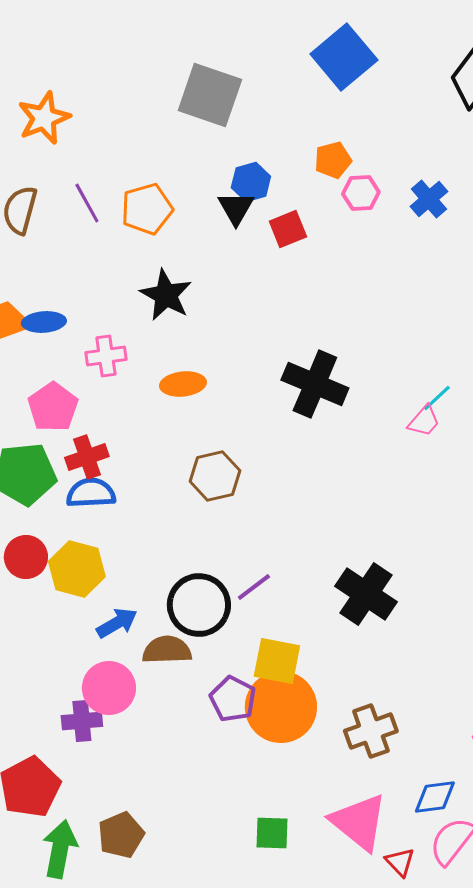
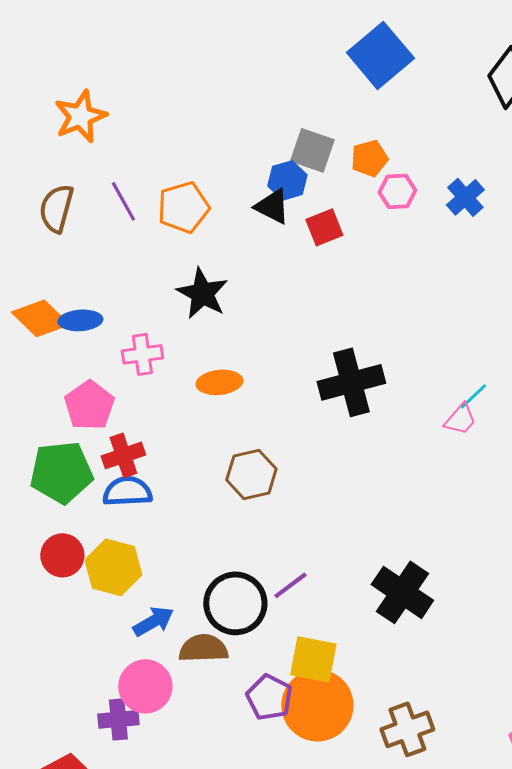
gray square: (210, 95) -> (312, 150), moved, size x0.7
black triangle: (236, 208) -> (272, 206), turned -33
black cross: (315, 384) -> (351, 382), turned -38

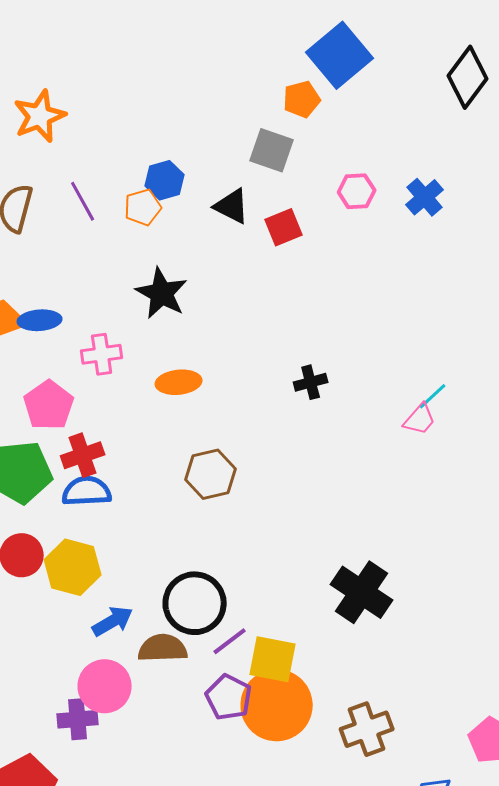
orange pentagon: (369, 158) -> (302, 99), moved
blue hexagon: (287, 180) -> (165, 180), moved
orange pentagon: (183, 207) -> (143, 207), size x0.7
black cross: (351, 382) -> (311, 382), size x0.5
purple line: (290, 585) -> (230, 641), moved

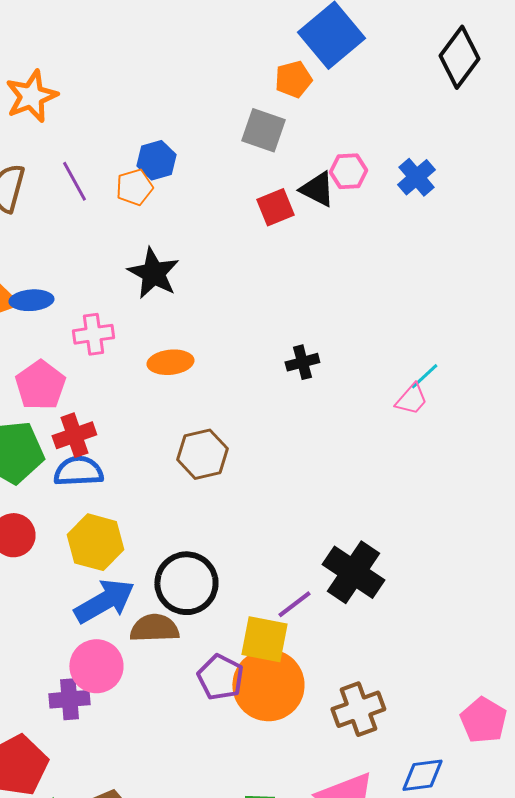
black triangle: (232, 206) -> (317, 189), moved
yellow hexagon: (73, 567) -> (95, 542), moved
blue arrow: (113, 621) -> (104, 601), size x1.5
purple line: (230, 641) -> (294, 604), moved

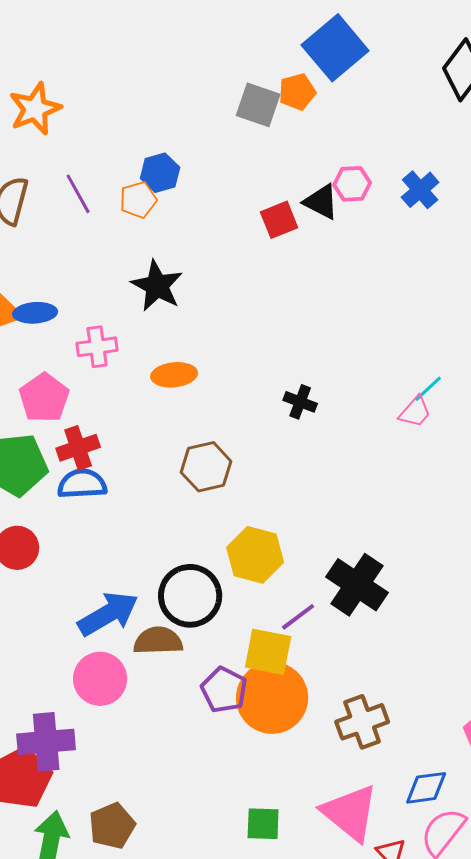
gray square: (263, 130) -> (258, 105), moved
black cross: (302, 362) -> (300, 402), moved, turned 36
yellow hexagon: (95, 542) -> (255, 555), moved
purple cross: (69, 699) -> (46, 742), moved, size x1.4

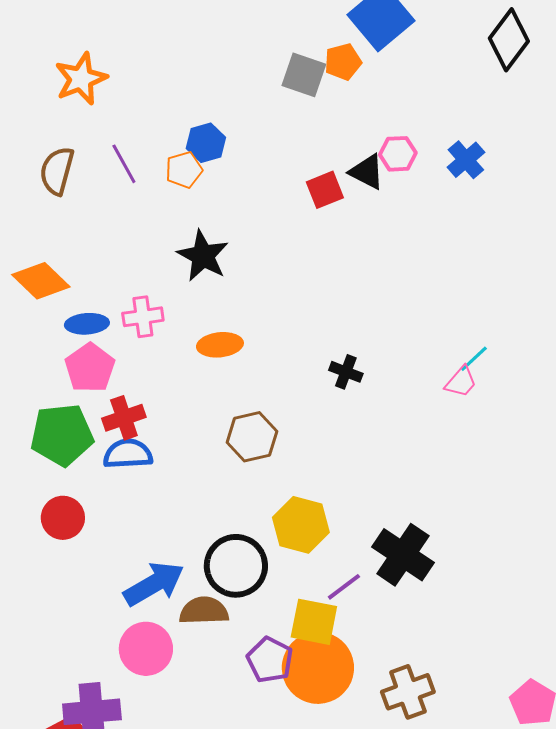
blue ellipse: (35, 313) -> (87, 324), moved

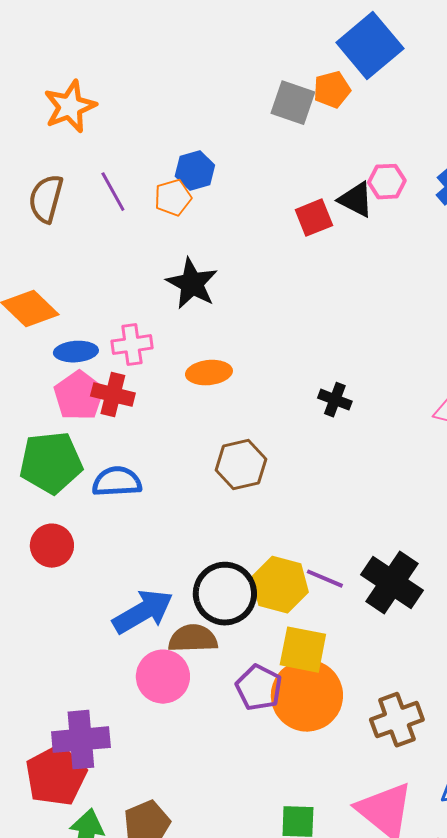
red cross: (124, 418) -> (113, 395), moved, turned 33
yellow hexagon: (301, 525) -> (280, 585), moved
purple line: (344, 587) -> (325, 579), moved, turned 60
pink circle: (146, 649) -> (163, 677), moved

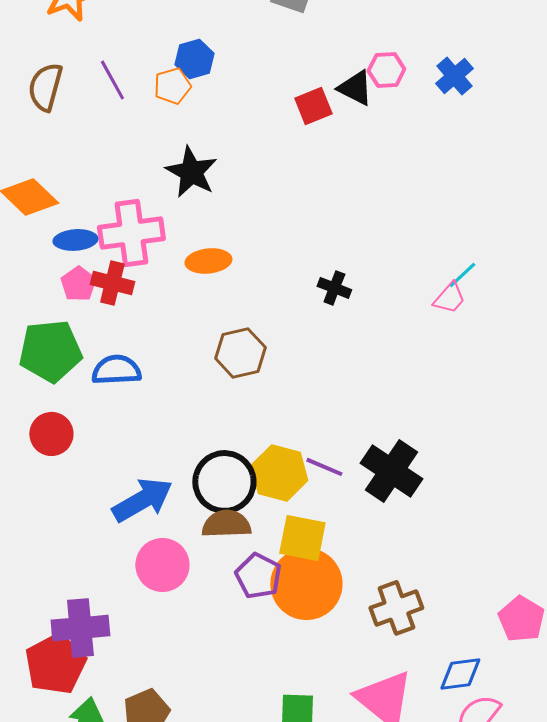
pink cross: (132, 345) -> (131, 233), size x1.6
pink pentagon: (79, 396) -> (78, 284), size x0.7
brown semicircle: (193, 639) -> (226, 524), moved

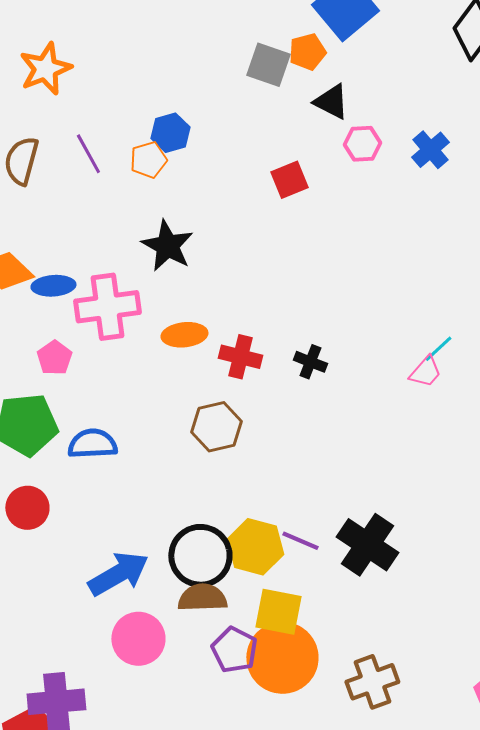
black triangle: (355, 88) -> (331, 102), moved
blue ellipse: (75, 240) -> (53, 286), moved
red cross: (112, 283) -> (240, 357), moved

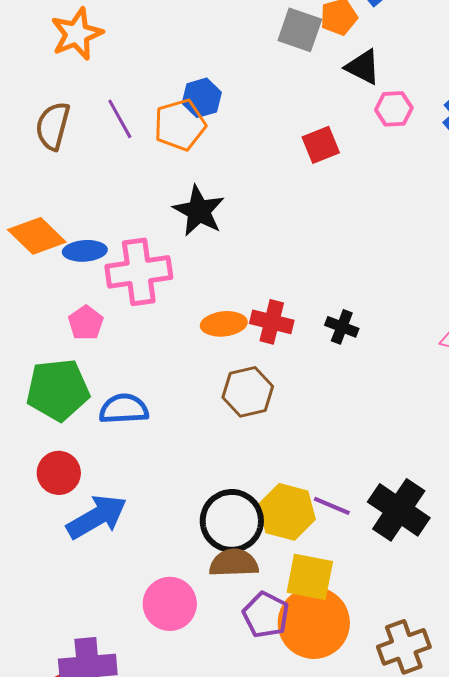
orange pentagon: (148, 160) -> (180, 125), size x1.4
orange ellipse: (184, 335) -> (224, 324), moved
blue arrow: (118, 574) -> (97, 517), moved

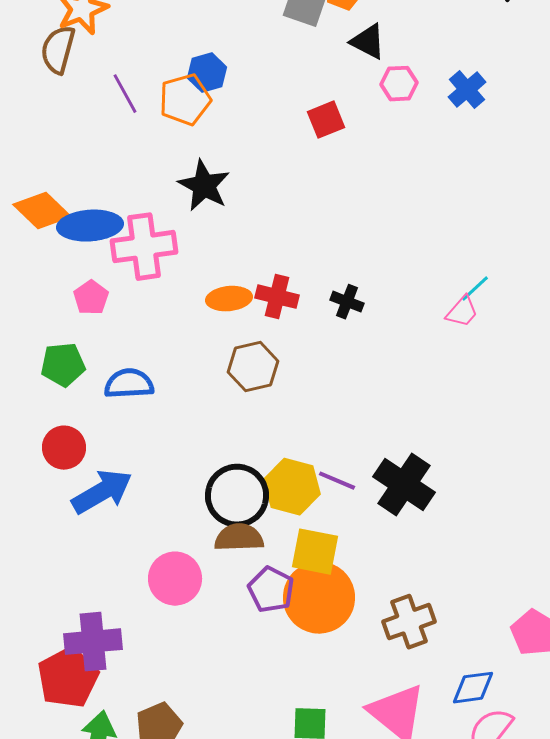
brown semicircle: (53, 126) -> (58, 50), moved
blue ellipse: (85, 251) -> (90, 226), size x1.5
green pentagon: (58, 390) -> (63, 365), size x0.7

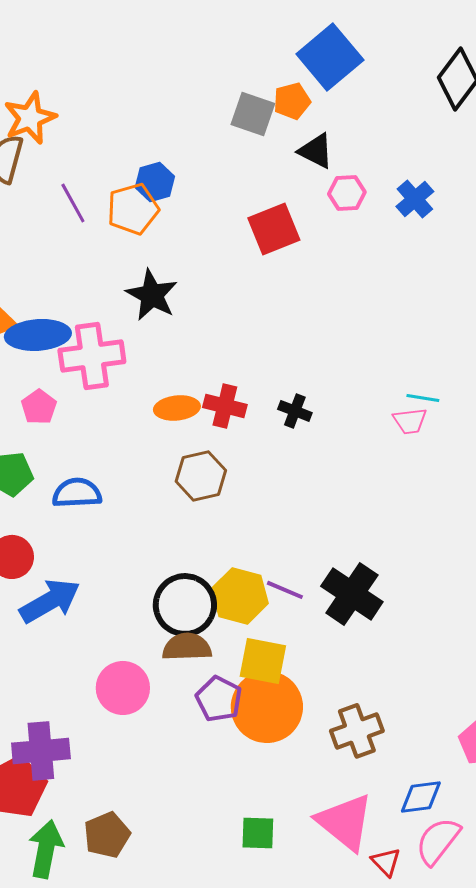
red square: (326, 120) -> (274, 229), size x1.4
cyan line: (475, 289) -> (423, 398), turned 52
pink trapezoid: (462, 312) -> (410, 421), turned 42

